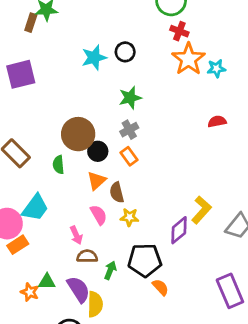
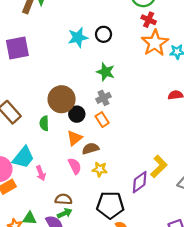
green star: (130, 98) -> (106, 72), turned 30
brown semicircle: (117, 192) -> (90, 149), turned 84
pink arrow: (76, 235) -> (41, 173), moved
green arrow: (110, 270) -> (65, 213), moved, turned 40

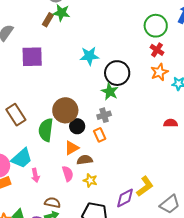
black circle: (104, 34) -> (117, 73), moved, size x1.6
orange star: (155, 43) -> (159, 72), size x0.7
green semicircle: (44, 123) -> (46, 130), size x1.6

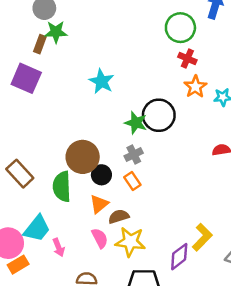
cyan star: (89, 56) -> (101, 81), turned -30
purple square: (32, 57) -> (26, 78), moved, turned 35
black circle: (117, 73) -> (159, 115), moved
yellow star: (90, 180) -> (130, 242), size x1.6

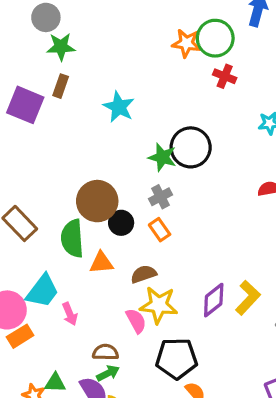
brown rectangle: (40, 44) -> (61, 86), moved
orange star: (195, 87) -> (186, 43), moved, turned -30
orange triangle: (99, 204) -> (101, 263), moved, turned 36
pink semicircle: (100, 238) -> (136, 321), moved
purple diamond: (179, 257) -> (214, 300), moved

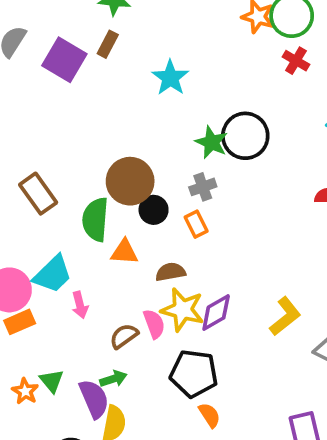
purple diamond: (214, 300) -> (216, 313), moved
brown semicircle: (105, 352) -> (124, 336), moved, turned -45
green triangle: (55, 383) -> (52, 381), turned 40

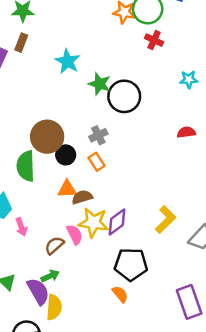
green star: (211, 142) -> (100, 84), moved
orange triangle: (124, 252) -> (67, 189), moved
black pentagon: (194, 374) -> (131, 264), moved

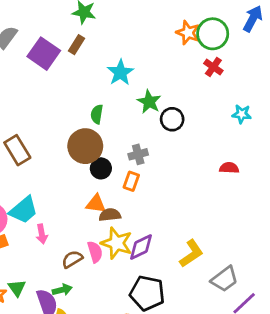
black circle: (124, 96) -> (172, 119), size x0.7
orange rectangle: (96, 162) -> (131, 181), turned 42
green semicircle: (26, 166) -> (97, 114), moved, size x0.6

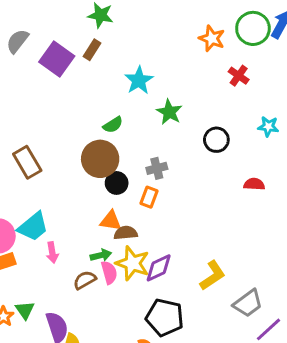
green circle: (213, 34) -> (253, 28), moved
green semicircle: (97, 114) -> (113, 125), turned -132
black circle: (172, 119) -> (216, 140), moved
green arrow: (62, 290) -> (101, 255), moved

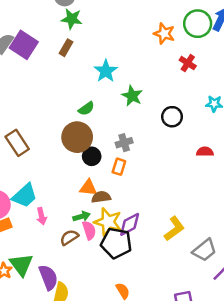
purple square: (57, 59) -> (24, 45), moved
green triangle: (25, 310) -> (21, 265), size x1.5
black pentagon: (165, 317) -> (116, 243), moved

